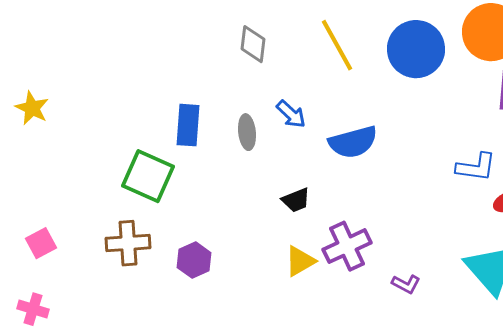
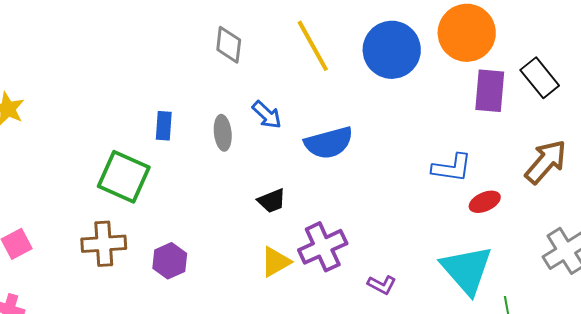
blue rectangle: (188, 125) -> (164, 126), size x0.7

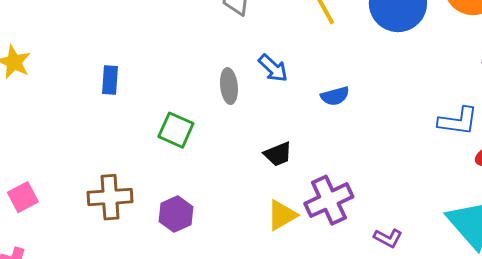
blue rectangle: (164, 126) -> (110, 80), moved
blue semicircle: (329, 143) -> (335, 96), size x0.6
green square: (124, 177) -> (176, 130), moved, size x0.7

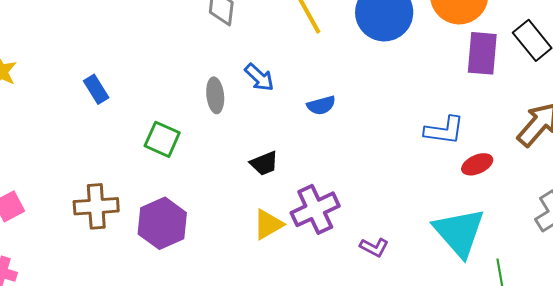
blue rectangle: (110, 80) -> (96, 89), turned -36
purple hexagon: (176, 214) -> (162, 223), size x1.4

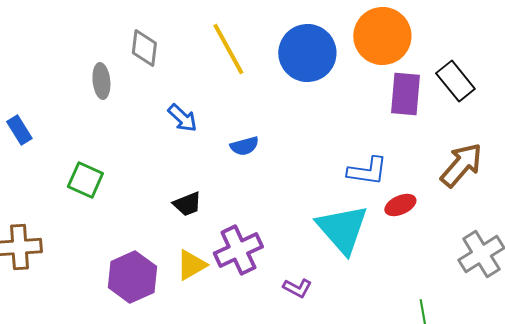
gray ellipse: (215, 95) -> (101, 81), moved
purple hexagon: (162, 223) -> (132, 277), moved
cyan triangle: (459, 232) -> (342, 229), moved

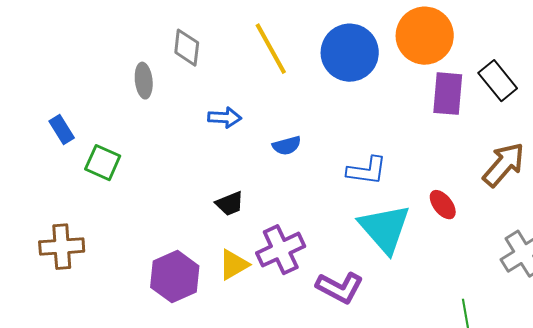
blue arrow: (182, 118) -> (225, 118), turned -40
blue L-shape: (367, 171) -> (367, 171), moved
green square: (85, 180) -> (103, 163), moved
red ellipse: (400, 205) -> (443, 205), turned 76
purple L-shape: (297, 288) -> (340, 288), size x1.6

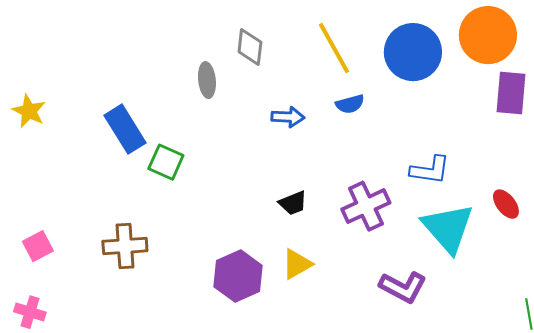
blue rectangle: (62, 130) -> (125, 129), size x1.6
blue semicircle: (287, 146) -> (350, 104), moved
purple cross: (281, 250) -> (366, 206), moved

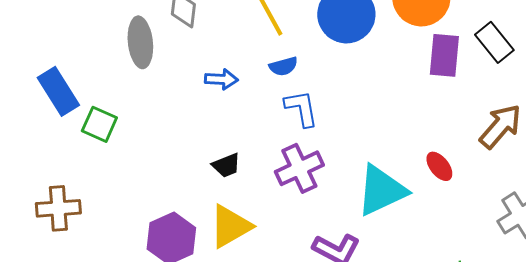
gray ellipse: (207, 80) -> (140, 42), size x1.4
blue L-shape: (430, 170) -> (301, 108), moved, turned -108
cyan triangle: (448, 228) -> (381, 190), turned 46
yellow triangle: (297, 264) -> (230, 226), size x1.4

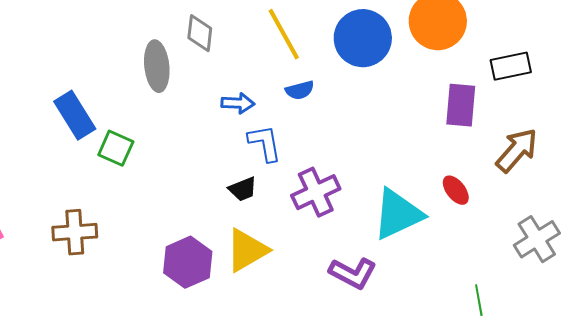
black rectangle: (494, 42) -> (511, 66), turned -63
purple rectangle: (444, 55) -> (461, 105), moved
blue L-shape: (301, 108) -> (265, 143), moved

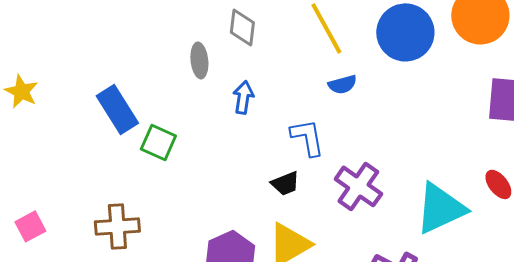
gray ellipse: (157, 66) -> (199, 60), size x0.7
blue arrow: (238, 103) -> (243, 97), moved, turned -84
purple cross: (316, 192) -> (358, 186), turned -30

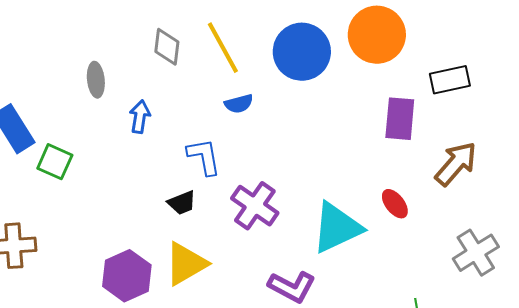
gray diamond: (242, 27) -> (167, 47), moved

